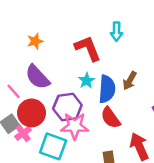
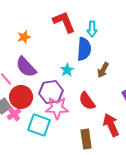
red L-shape: (88, 48) -> (64, 22), moved
blue semicircle: (107, 89) -> (84, 49), moved

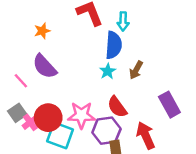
cyan star: (67, 70) -> (108, 71), moved
purple hexagon: (51, 92) -> (106, 131), moved
red circle: (21, 97) -> (48, 118), moved

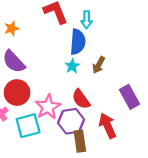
pink star: (81, 115) -> (48, 107), turned -30
red circle: (48, 118) -> (17, 93), moved
cyan square: (60, 135) -> (28, 126), turned -35

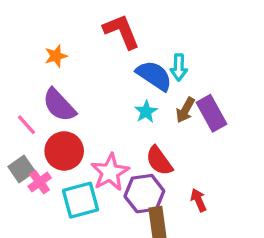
cyan arrow: (87, 20) -> (179, 67), moved
blue semicircle: (78, 42) -> (154, 76), turned -60
purple rectangle: (130, 97) -> (212, 113), moved
red arrow: (108, 126) -> (198, 200), size x0.6

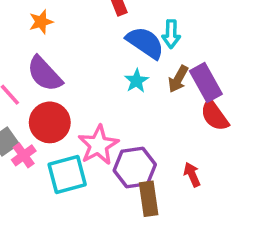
red semicircle: (159, 161) -> (215, 115), moved

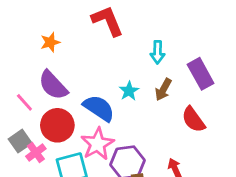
blue semicircle: (145, 43) -> (99, 108), moved
purple rectangle: (206, 83) -> (201, 74), moved

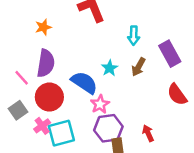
purple semicircle: (53, 85) -> (46, 63), turned -128
red semicircle: (193, 120) -> (177, 95), moved
pink star: (97, 144) -> (100, 104), moved, size x0.7
pink cross: (36, 153) -> (42, 126), moved

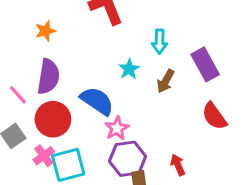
cyan star: (110, 68) -> (129, 69), moved

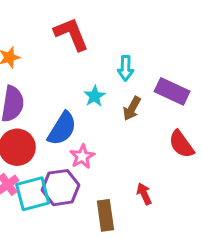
purple rectangle: (205, 64) -> (172, 91), turned -36
blue semicircle: (97, 101) -> (62, 129), turned 88
purple hexagon: (128, 159) -> (61, 188), moved

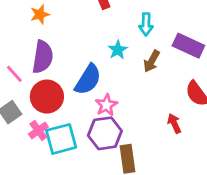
purple hexagon: (61, 188) -> (105, 133), moved
red arrow: (144, 194) -> (174, 123), moved

